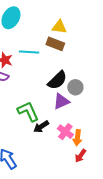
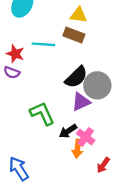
gray circle: (75, 87) -> (97, 85), size x1.5
black arrow: (41, 127) -> (68, 131), moved
orange arrow: (77, 138) -> (77, 149), moved

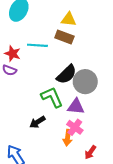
purple triangle: (81, 102) -> (76, 107), moved, turned 30
green L-shape: (42, 113) -> (52, 97), moved
black arrow: (68, 131) -> (37, 122), moved

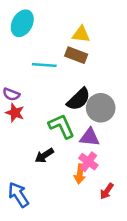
red star: (13, 54) -> (15, 113), moved

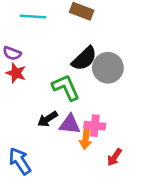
cyan line: (44, 65) -> (33, 16), moved
purple triangle: (90, 137) -> (70, 124), moved
pink cross: (88, 162) -> (95, 126), turned -30

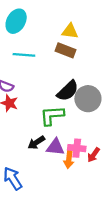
green L-shape: (66, 87) -> (52, 116), turned -70
red arrow: (114, 157) -> (94, 155), moved

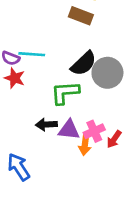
cyan line: (24, 55) -> (32, 54), moved
black arrow: (36, 142) -> (46, 125), turned 30
pink cross: (77, 148) -> (94, 131), turned -30

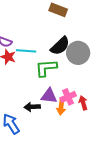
cyan line: (32, 54) -> (26, 51), moved
black arrow: (46, 125) -> (32, 107), moved
red arrow: (114, 139) -> (83, 103), turned 128

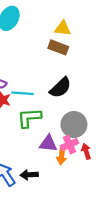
gray circle: (78, 53) -> (74, 124), moved
green L-shape: (46, 68) -> (29, 118), moved
black arrow: (32, 107) -> (29, 175), moved

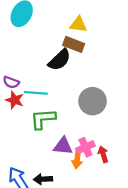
black semicircle: (60, 88) -> (59, 60), moved
gray circle: (74, 124) -> (93, 101), moved

